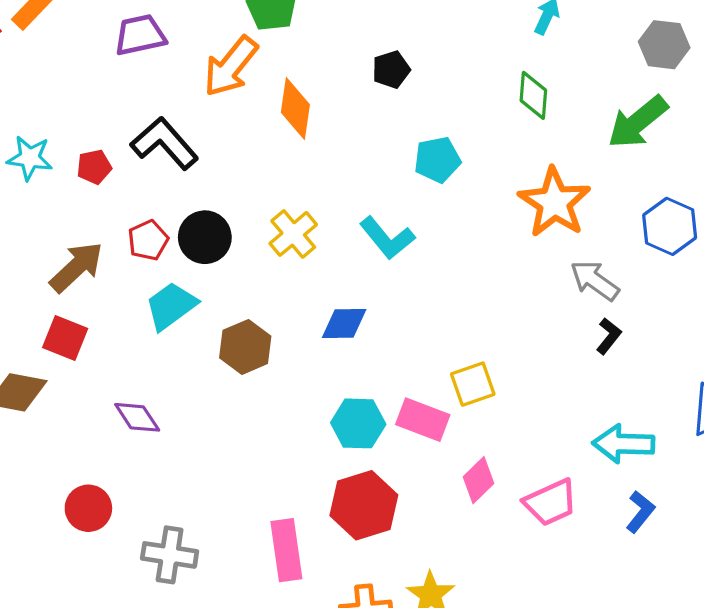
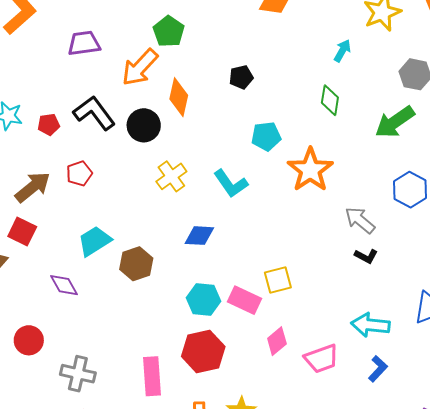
orange star: (554, 202) -> (310, 170), moved
black circle: (205, 237) -> (144, 125), moved
cyan trapezoid: (171, 306) -> (95, 241), moved
black L-shape: (609, 336) -> (366, 256), turned 75
brown hexagon: (245, 347) -> (136, 264), moved

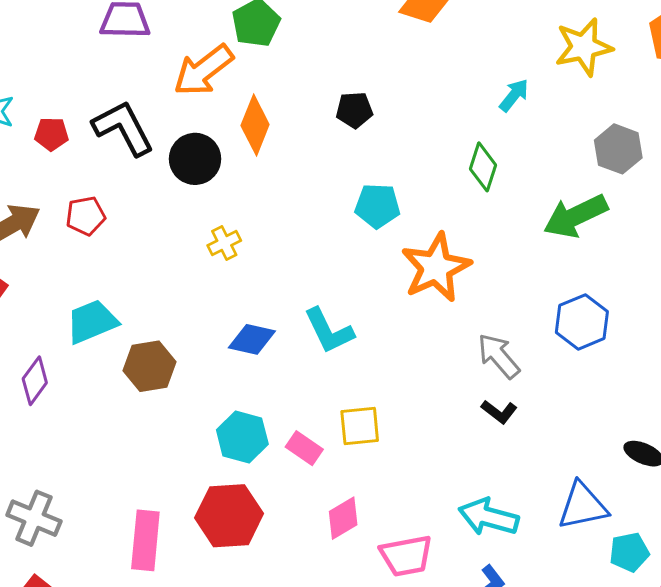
yellow cross: (171, 176) -> (224, 243), size x0.7
cyan L-shape: (231, 183) -> (329, 331), moved
purple diamond: (64, 285) -> (35, 381), turned 56
pink rectangle: (245, 300) -> (304, 448), size x0.7

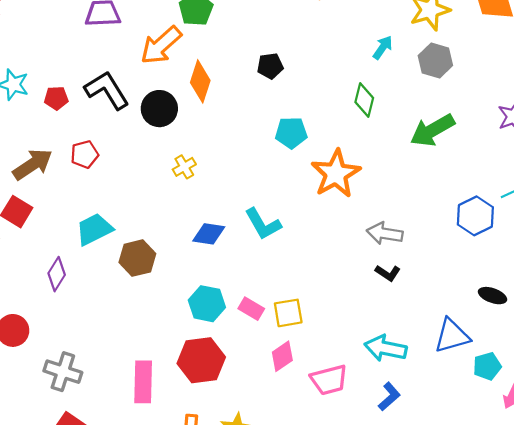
gray hexagon: (618, 149) -> (435, 60), moved
blue hexagon: (582, 322) -> (475, 216), moved
gray arrow: (499, 356) -> (385, 233), turned -36
yellow square: (360, 426) -> (288, 313), moved

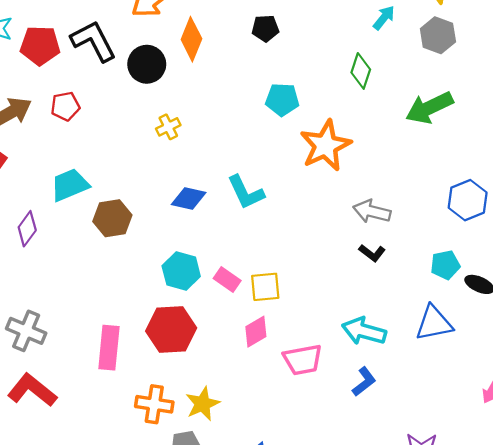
red pentagon: (56, 98) -> (40, 45), size x1.6
cyan pentagon: (487, 366) -> (445, 265), moved

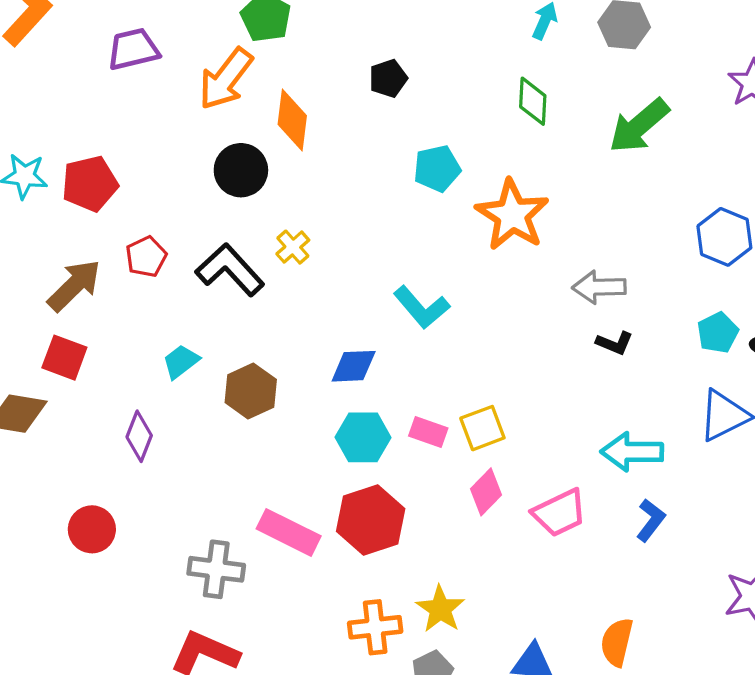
black L-shape: (94, 41) -> (230, 270), moved
cyan trapezoid: (70, 185) -> (181, 362), size x0.7
blue diamond: (189, 199) -> (354, 366), moved
gray cross: (26, 331) -> (216, 569), moved
pink rectangle: (109, 348) -> (289, 532), moved, turned -54

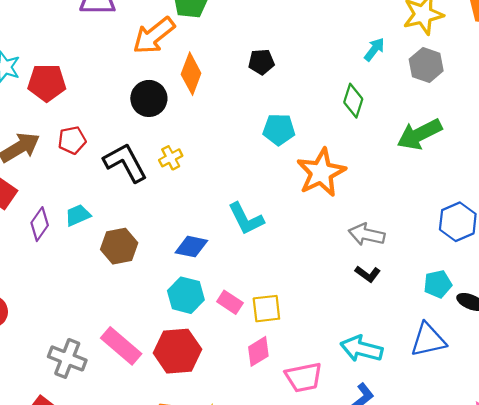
purple diamond: (139, 436) -> (40, 224), moved

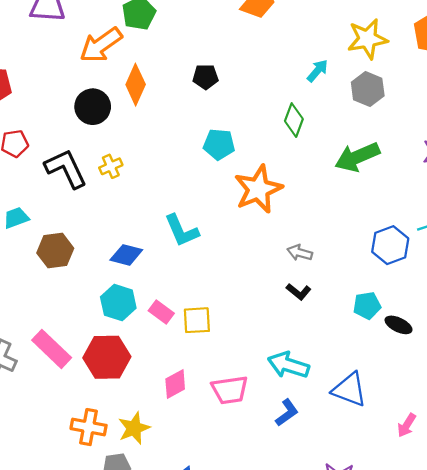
gray arrow: (367, 234) -> (300, 253), size x0.7
blue triangle: (428, 340) -> (350, 390), moved, turned 30
pink diamond: (258, 351) -> (175, 384), moved

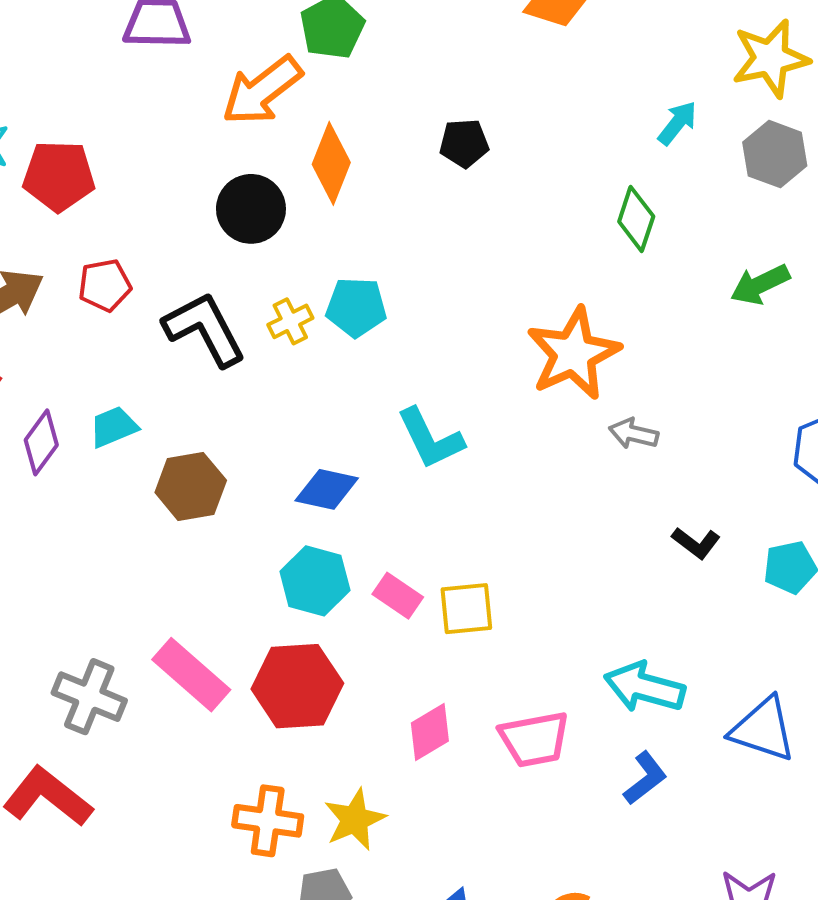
cyan pentagon: (219, 144) -> (356, 307), moved
green arrow: (357, 157) -> (760, 284), size x0.7
gray arrow: (300, 253) -> (634, 434), moved
black L-shape: (299, 292) -> (696, 543), moved

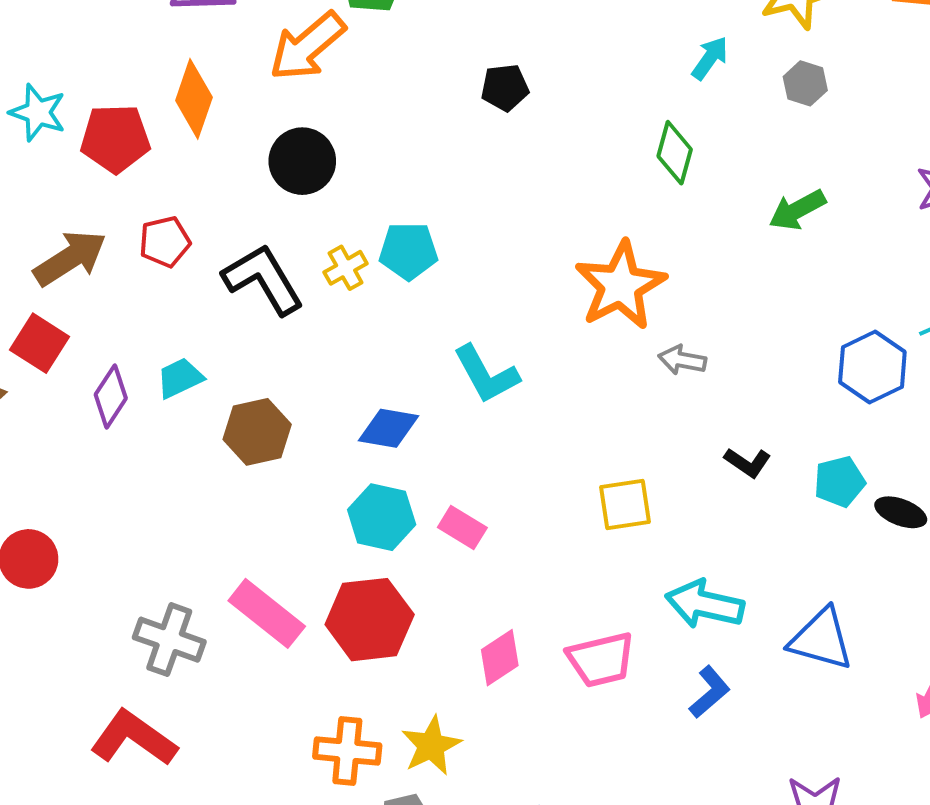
gray hexagon: (775, 154) -> (805, 83), size x0.7
orange diamond: (331, 163) -> (194, 99), moved
yellow square: (466, 609) -> (625, 505), moved

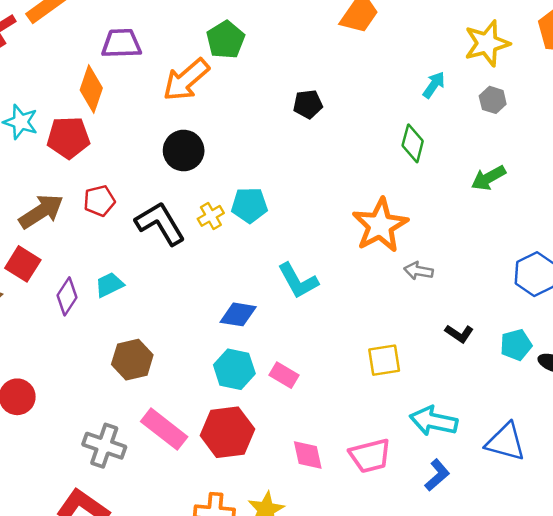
orange diamond: (194, 99) -> (91, 89), moved
brown hexagon: (257, 432) -> (132, 360), moved
pink diamond: (500, 658) -> (308, 455), turned -68

